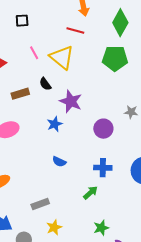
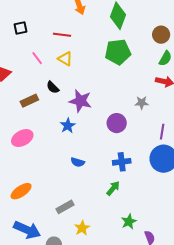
red line: (75, 31) -> (62, 35), moved
yellow triangle: (62, 57) -> (65, 59), size x0.6

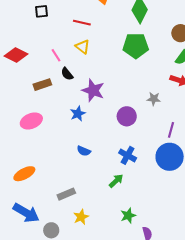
pink line: (37, 58) -> (56, 55), moved
blue cross: (122, 162) -> (128, 155), turned 30

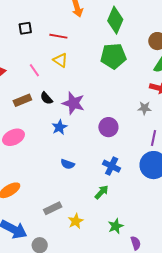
black square: (41, 11) -> (25, 28), moved
black semicircle: (67, 74) -> (46, 98), moved
gray star: (154, 99) -> (144, 108), moved
yellow star: (81, 217) -> (76, 221), moved

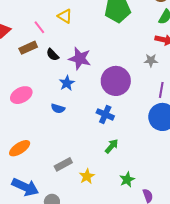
brown rectangle: (22, 100) -> (28, 48), moved
purple circle: (108, 127) -> (116, 81), size x1.5
blue semicircle: (68, 164) -> (58, 108), moved
blue cross: (112, 166) -> (105, 114), moved

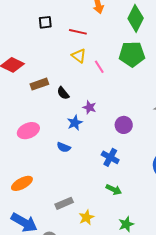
pink line: (39, 27) -> (99, 67), moved
purple star: (80, 58) -> (89, 107), moved, size x0.6
purple circle: (116, 81) -> (124, 125), size x0.6
green arrow: (112, 146) -> (114, 190), turned 70

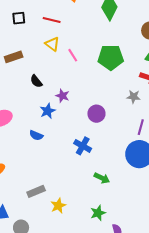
black square: (45, 22) -> (19, 18), moved
green pentagon: (132, 54) -> (111, 57), moved
brown rectangle: (39, 84) -> (14, 57), moved
green arrow: (114, 190) -> (102, 178), moved

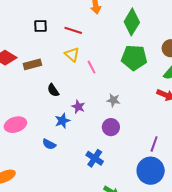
green pentagon: (111, 57) -> (134, 58), moved
gray star: (133, 97) -> (113, 100), moved

